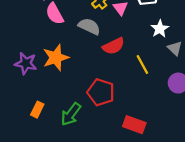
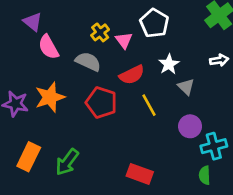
red semicircle: (114, 46) -> (132, 75), moved
red pentagon: (101, 92) -> (101, 103), moved
orange rectangle: (37, 110) -> (29, 157), size x1.5

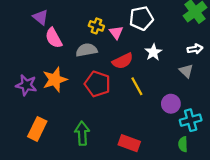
white pentagon: (154, 23) -> (141, 18), turned 30
yellow cross: (100, 32) -> (96, 26), turned -32
gray semicircle: (88, 62) -> (87, 50), turned -35
gray triangle: (186, 87) -> (186, 71), moved
green arrow: (67, 162) -> (82, 133), moved, turned 140

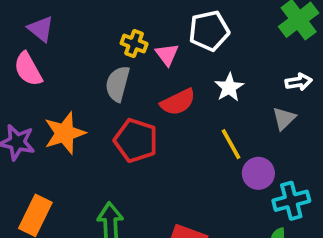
pink semicircle: (54, 38) -> (28, 69), moved
gray semicircle: (87, 50) -> (118, 84), turned -65
gray triangle: (186, 71) -> (284, 118), turned 32
yellow line: (137, 86) -> (231, 144), moved

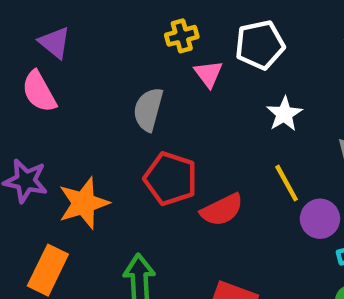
yellow cross: (134, 44) -> (182, 36), moved, turned -35
red semicircle: (178, 102) -> (222, 210), moved
orange star: (65, 133) -> (84, 203), moved

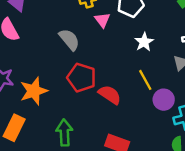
gray semicircle: (148, 109) -> (69, 40), turned 125
red semicircle: (222, 210) -> (110, 95), turned -120

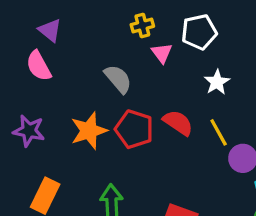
orange star: (34, 91) -> (89, 131), moved
red semicircle: (110, 95) -> (178, 123), moved

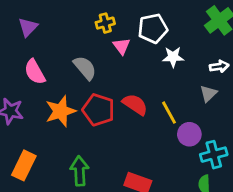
purple triangle: (50, 30) -> (28, 27), turned 35
pink semicircle: (39, 66) -> (35, 72), moved
white star: (217, 82) -> (173, 57), moved, turned 30

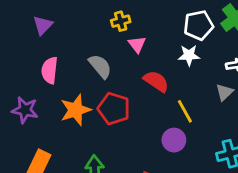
white pentagon: (153, 28) -> (199, 25), moved
pink semicircle: (35, 72) -> (50, 70), turned 35
red semicircle: (135, 104) -> (156, 81), moved
purple circle: (189, 134) -> (174, 140), moved

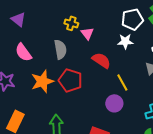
yellow cross: (121, 21) -> (71, 23), moved, turned 32
purple triangle: (43, 25) -> (18, 19), turned -35
gray semicircle: (100, 66) -> (60, 49), turned 30
pink semicircle: (50, 70) -> (23, 52), turned -42

